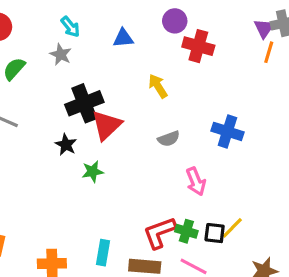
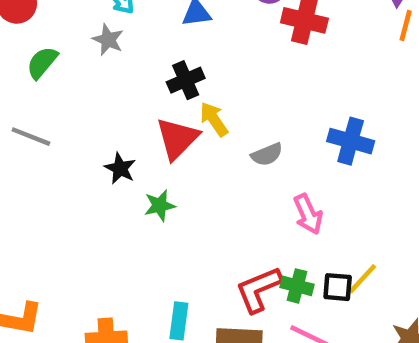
yellow arrow: (158, 86) -> (214, 119), moved
black cross: (84, 103) -> (186, 80), moved, size x0.7

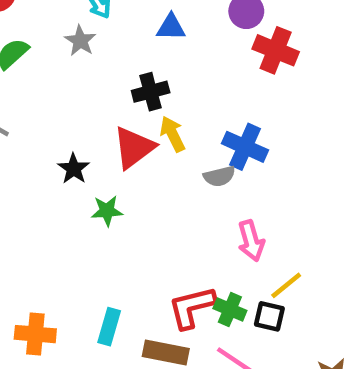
blue cross: (351, 141) -> (245, 147), moved
yellow line: (363, 279) -> (286, 285), moved

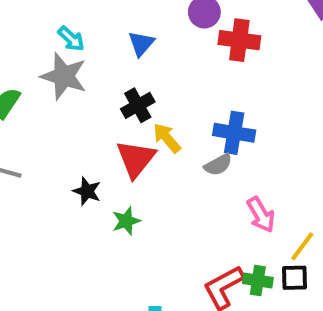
blue triangle: (171, 27) -> (141, 44), turned -36
gray star: (80, 41) -> (64, 76), size x1.6

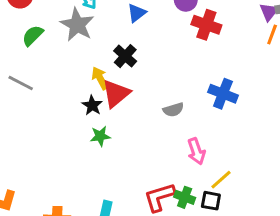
black cross: (138, 105) -> (125, 56), turned -30
blue cross: (234, 133) -> (223, 94), moved
yellow arrow: (167, 138) -> (100, 78), moved
black star: (87, 191) -> (92, 105), moved

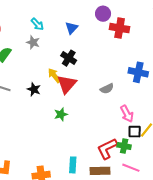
gray star: (77, 25) -> (33, 42), size x0.6
black star: (92, 105) -> (34, 89), moved
black square: (211, 201) -> (135, 132), moved

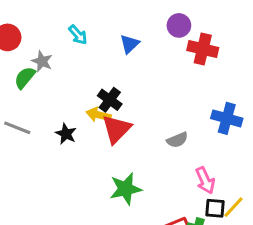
gray star: (33, 42) -> (42, 61), moved
black cross: (69, 58) -> (110, 100), moved
yellow arrow: (54, 76) -> (99, 115), turned -42
green star: (61, 114) -> (125, 189), moved, size x1.5

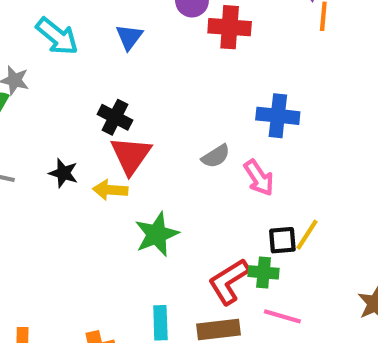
cyan arrow: (78, 35) -> (57, 36), size x1.5
yellow arrow: (99, 115) -> (110, 190), moved
pink arrow: (205, 180) -> (259, 178), moved

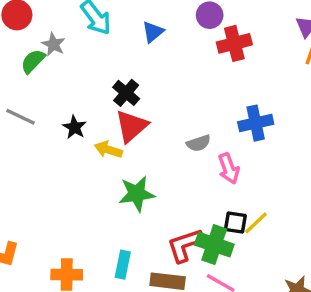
red cross: (230, 27) -> (234, 43), turned -32
blue cross: (278, 116) -> (256, 123), turned -32
green cross: (264, 272) -> (214, 245), size x1.5

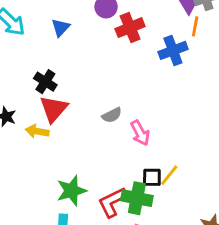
blue cross: (256, 123) -> (173, 50), moved
green star: (137, 194) -> (71, 191), moved

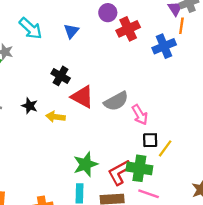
red triangle: (54, 109) -> (82, 97), moved, turned -40
gray semicircle: (112, 115) -> (116, 101), size x1.5
black square: (152, 177) -> (150, 140), moved

